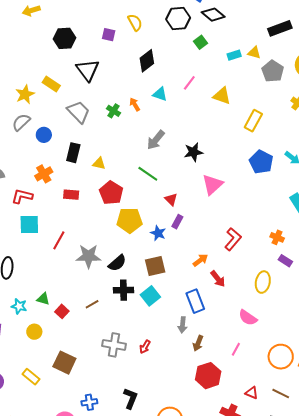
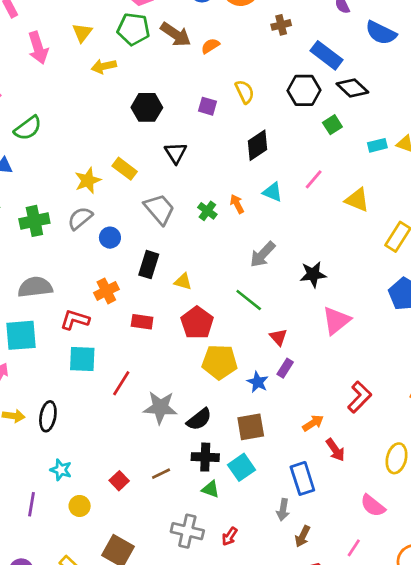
black triangle: (88, 70) -> (176, 153), size x0.7
green triangle: (43, 299) -> (211, 489), moved

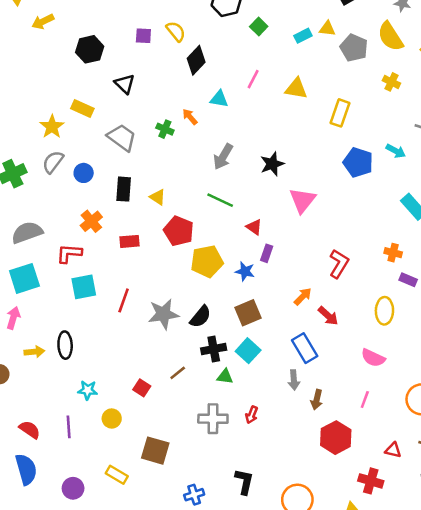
yellow semicircle: (245, 92) -> (176, 31), moved
yellow triangle: (183, 282) -> (158, 197), turned 30

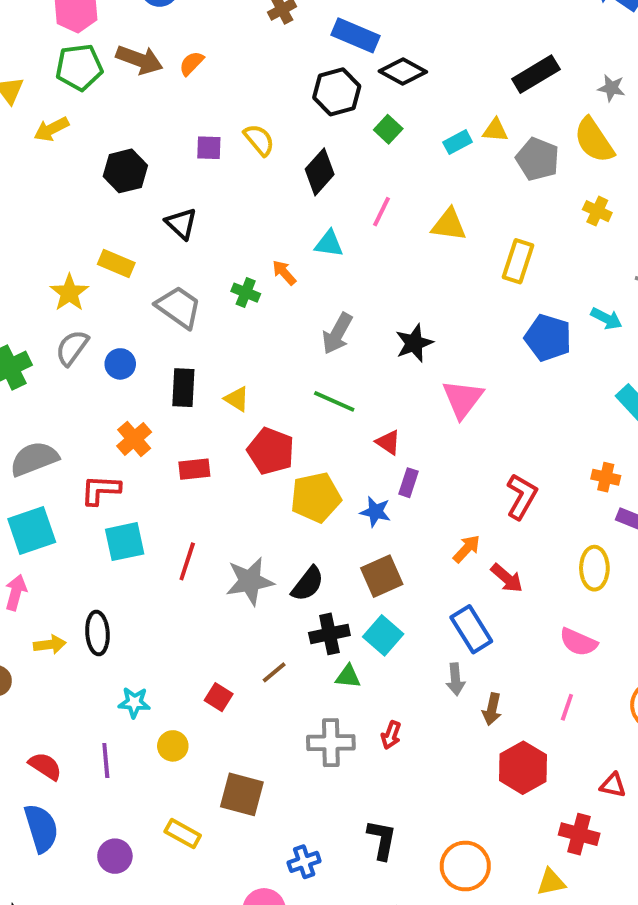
black diamond: (196, 60) -> (320, 172), moved

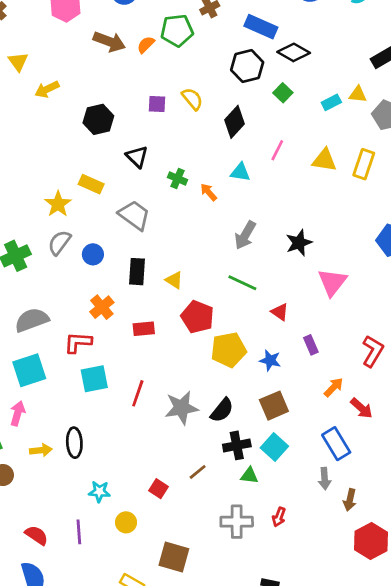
green pentagon: (79, 67) -> (177, 30), moved
yellow rectangle: (518, 261) -> (364, 164), moved
green cross: (246, 293) -> (178, 179), moved
purple rectangle: (409, 483) -> (311, 345), moved, turned -42

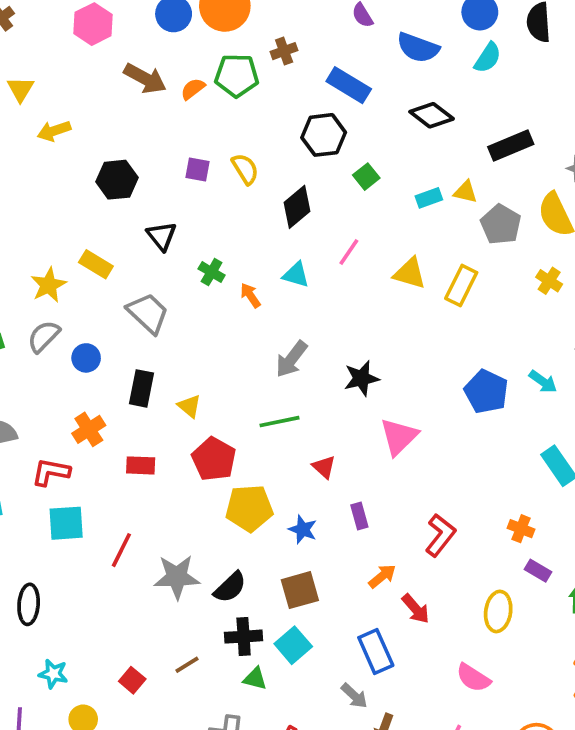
black diamond: (294, 52) -> (432, 115), moved
green line: (242, 283) -> (279, 422), turned -44
gray arrow: (325, 479) -> (354, 696), turned -50

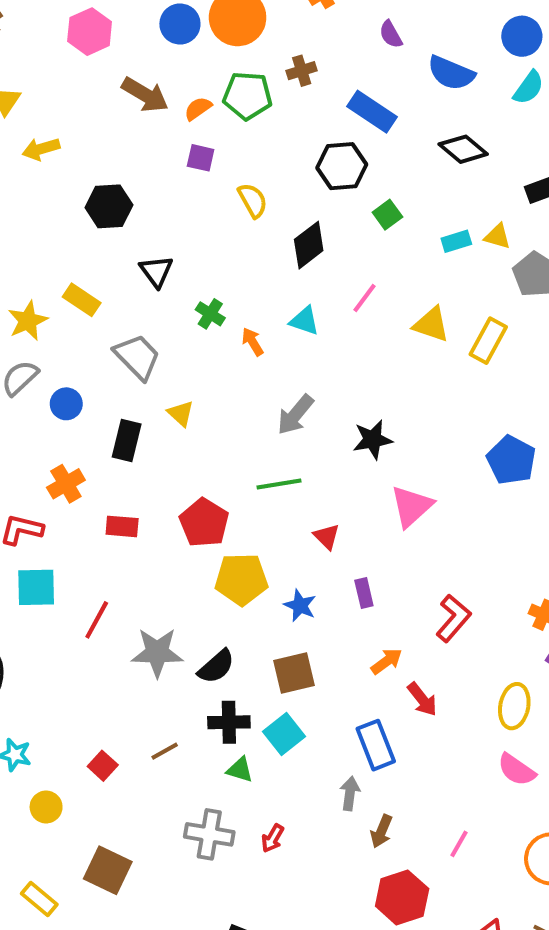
purple square: (197, 170) -> (201, 158), moved
yellow triangle: (189, 406) -> (181, 413), moved
pink semicircle: (473, 678) -> (516, 770), moved
gray arrow: (354, 696) -> (350, 793), turned -128

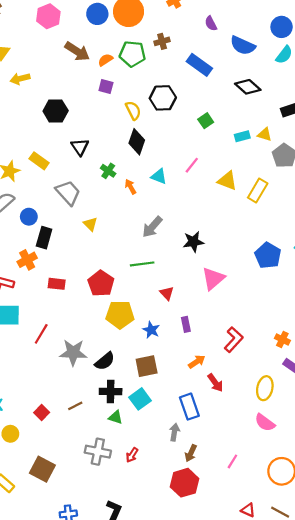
black hexagon: (342, 166) -> (163, 98), moved
black diamond: (309, 245) -> (137, 142), moved, turned -35
black rectangle: (127, 440) -> (44, 238), moved
red hexagon: (402, 897) -> (184, 483), moved

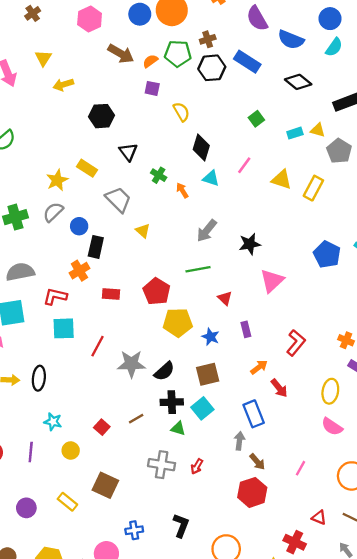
purple semicircle: (211, 23) -> (257, 18), size x1.6
black hexagon: (163, 98) -> (212, 68), moved
black diamond: (137, 142) -> (201, 147), moved
brown arrow: (191, 453) -> (257, 462), turned -63

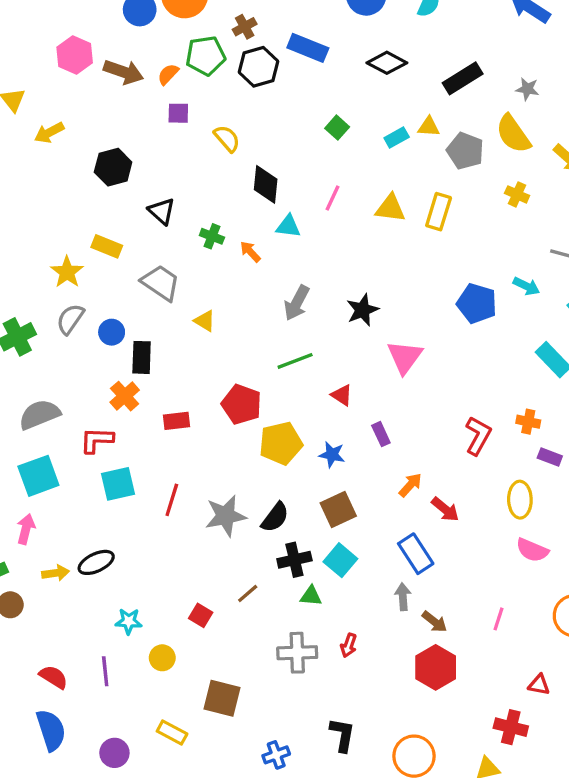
pink hexagon: (90, 19) -> (75, 55), moved
red L-shape: (296, 343) -> (478, 436), moved
black ellipse: (39, 378) -> (96, 562), turned 70

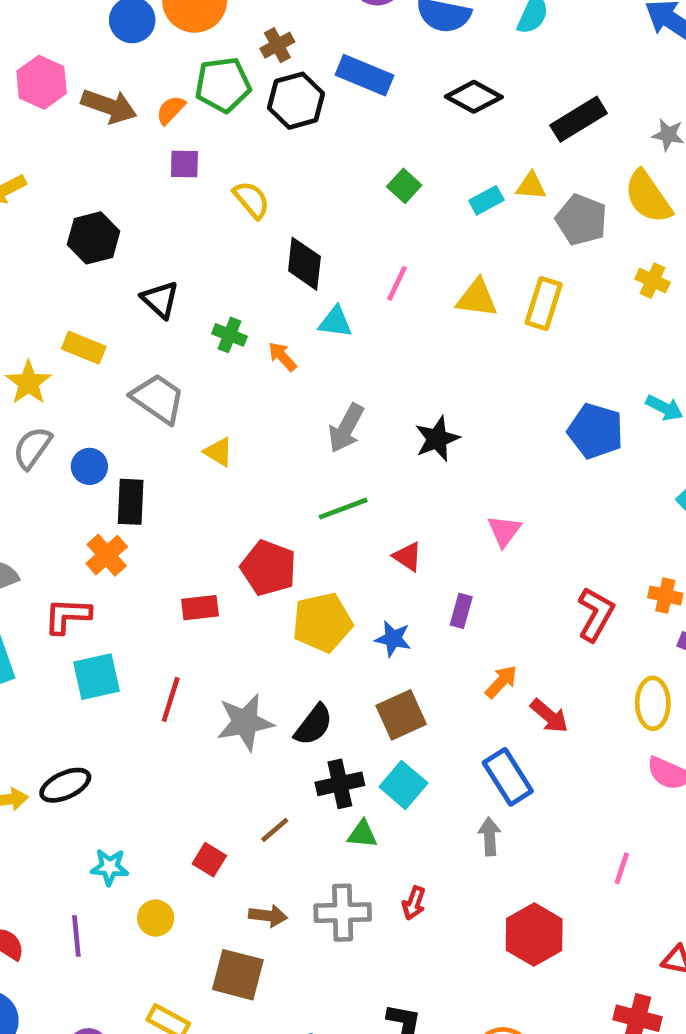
pink triangle: (405, 357) -> (504, 531), moved, size x0.7
red rectangle: (177, 421) -> (200, 608), moved
purple rectangle: (381, 434) -> (461, 611), turned 40
brown arrow: (434, 622) -> (268, 916), moved, turned -32

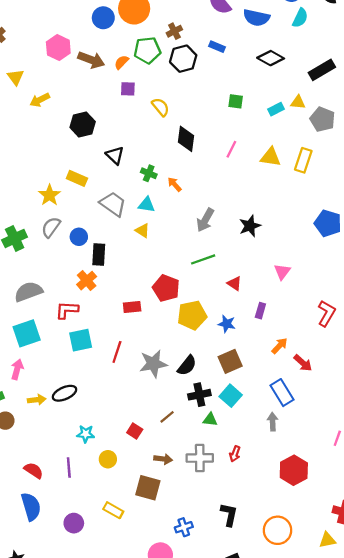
blue rectangle: (365, 75) -> (217, 47), size x0.6
green square: (404, 186) -> (236, 101), turned -35
cyan triangle: (335, 322) -> (147, 205), moved

